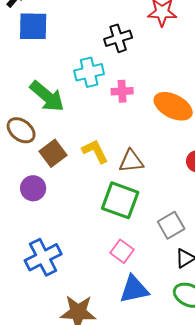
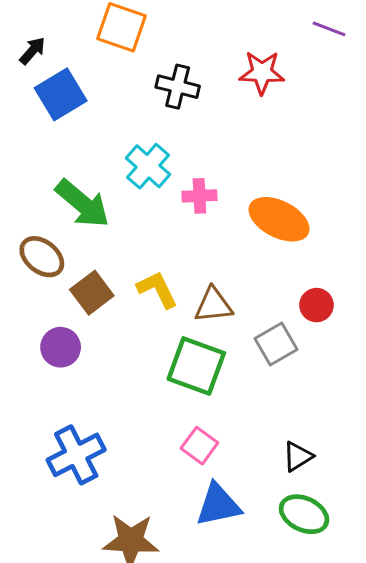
blue square: (33, 26) -> (61, 94), turned -32
black cross: (118, 38) -> (178, 87), moved, turned 32
cyan cross: (89, 72) -> (148, 166), turned -36
gray square: (171, 225) -> (276, 344), moved

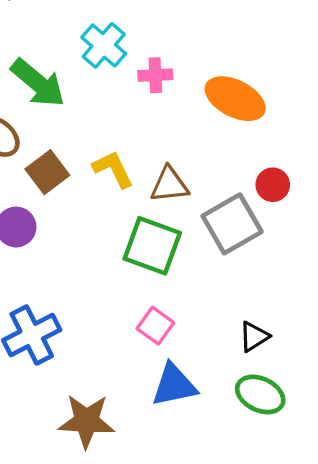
gray square: (276, 344) -> (232, 224), size x1.4

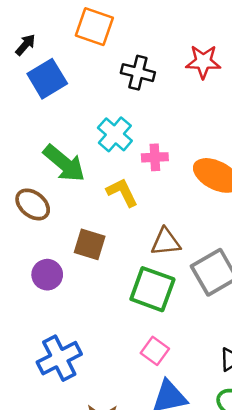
yellow L-shape: (113, 169) -> (122, 192), moved
brown square: (47, 172) -> (90, 244), moved, turned -36

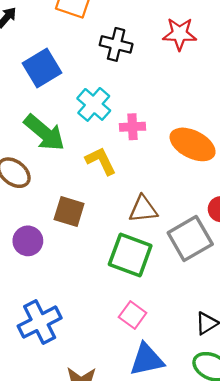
blue square: (47, 79) -> (42, 68), moved

